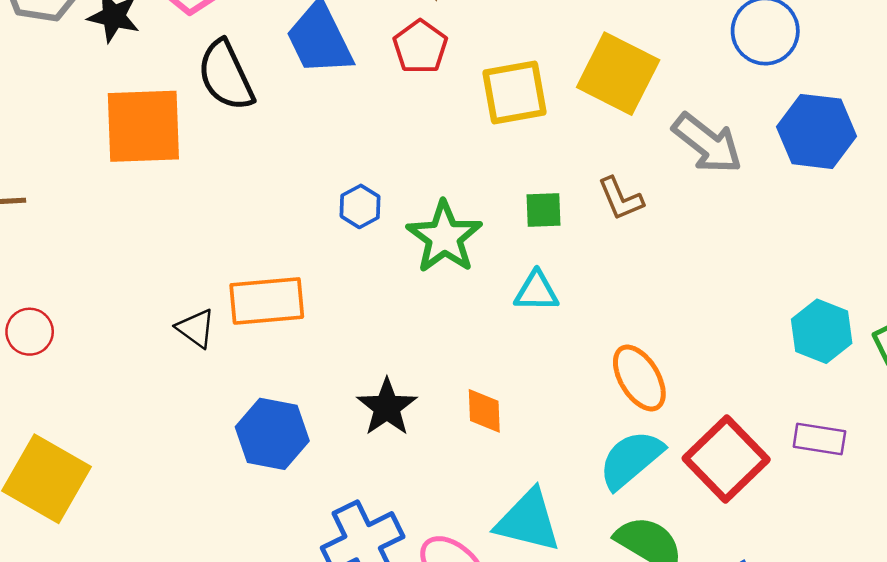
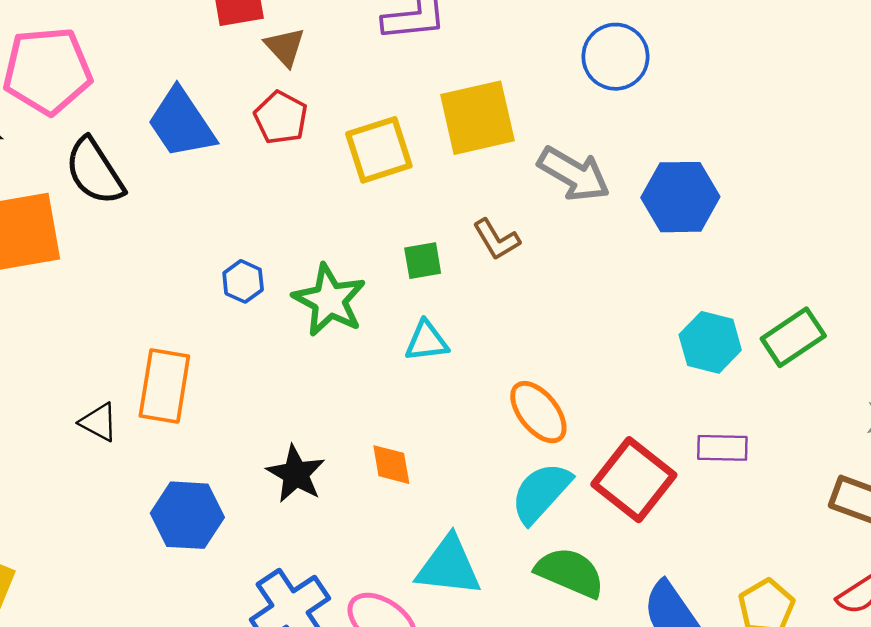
yellow square: (618, 74) -> (477, 118), turned -32
blue hexagon: (817, 131) -> (680, 197), moved
orange rectangle: (267, 301) -> (164, 386), turned -68

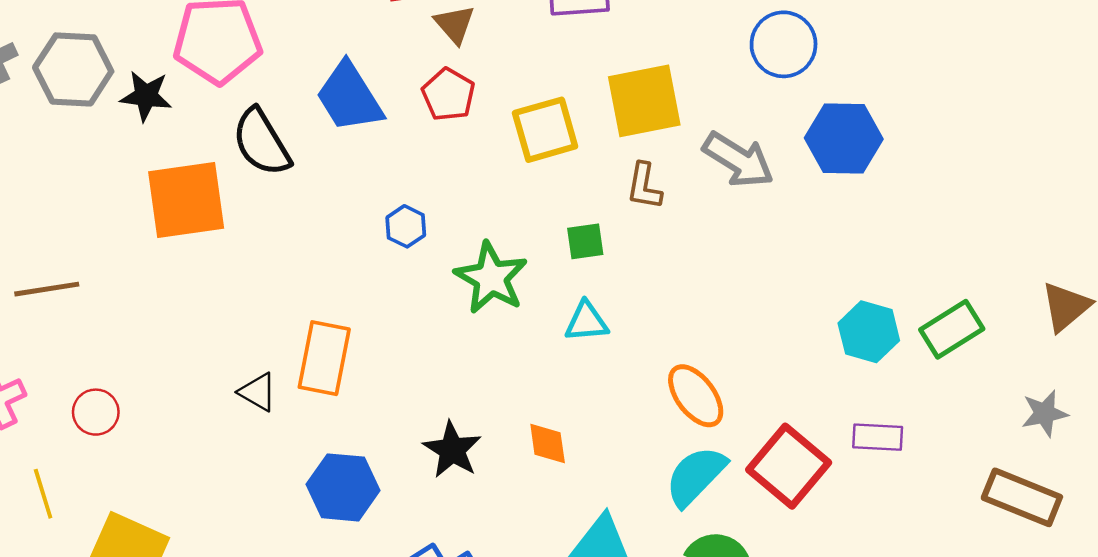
blue hexagon: (680, 197) -> (844, 138), moved
brown L-shape: (496, 239) -> (644, 186), moved, turned 39
blue hexagon: (243, 281) -> (406, 226), moved

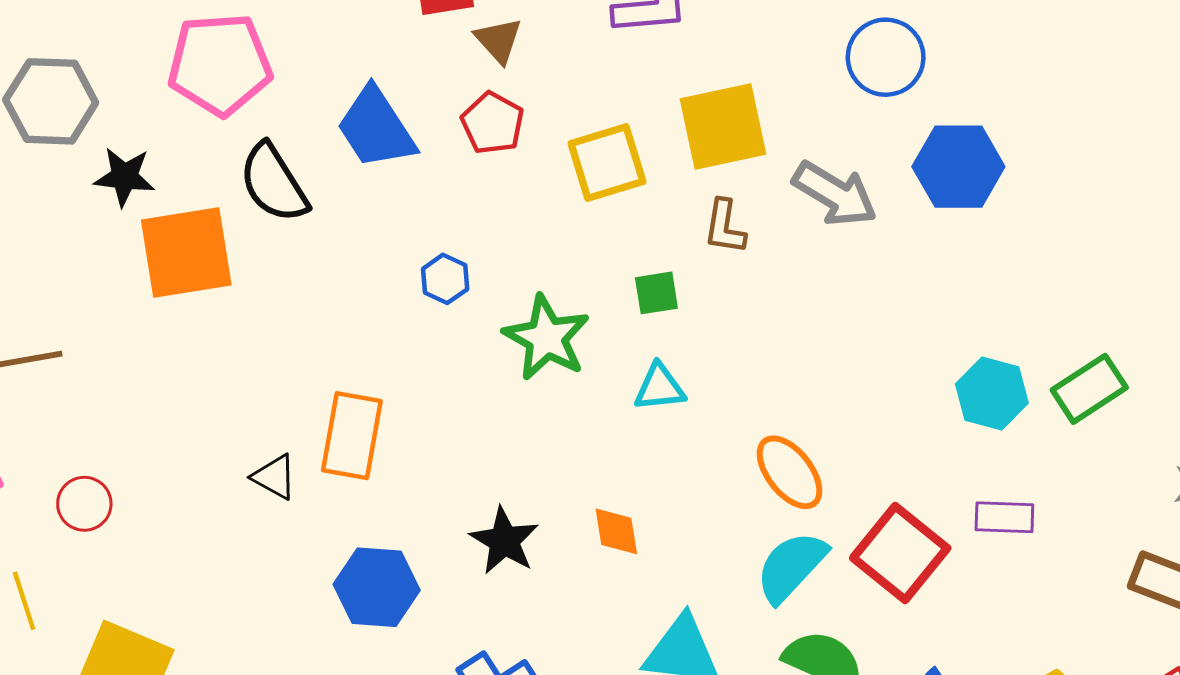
black star: (146, 96) -> (124, 177), moved

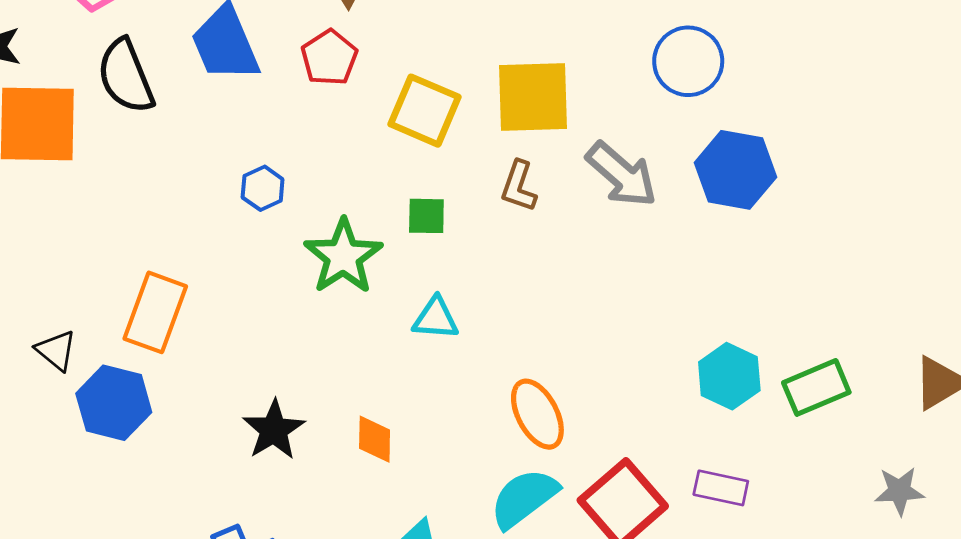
yellow square: (607, 162) -> (424, 111), turned 30
green square: (656, 293) -> (426, 216), moved
black triangle: (274, 477) -> (56, 350), moved
blue hexagon: (377, 587) -> (114, 403), moved

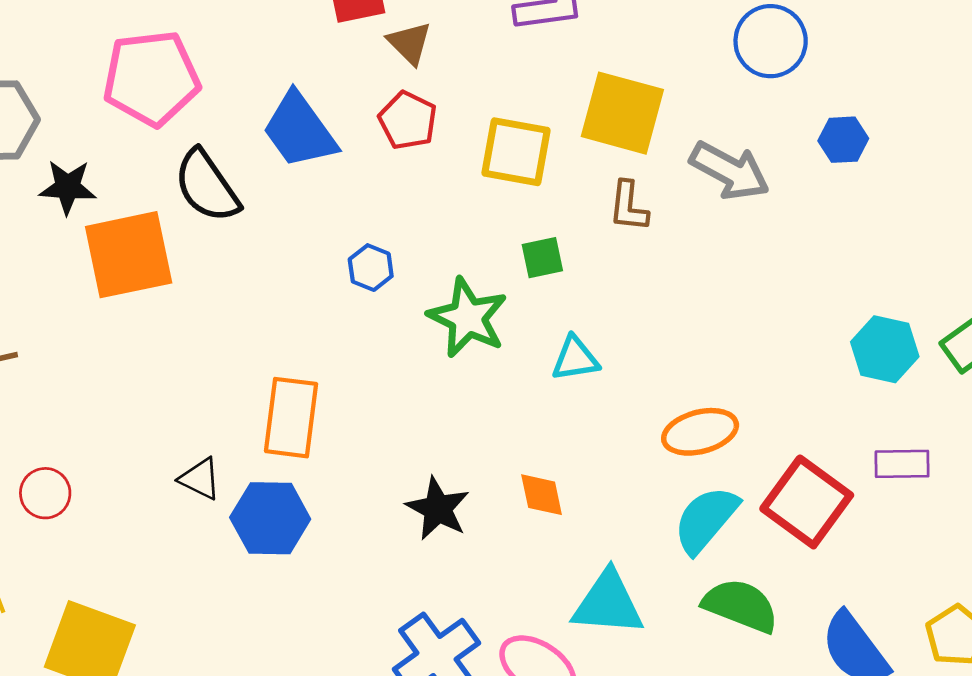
yellow square: (533, 97) -> (622, 113), turned 30
blue hexagon: (735, 170) -> (843, 140), size x0.6
orange ellipse: (537, 414) -> (700, 432), turned -64

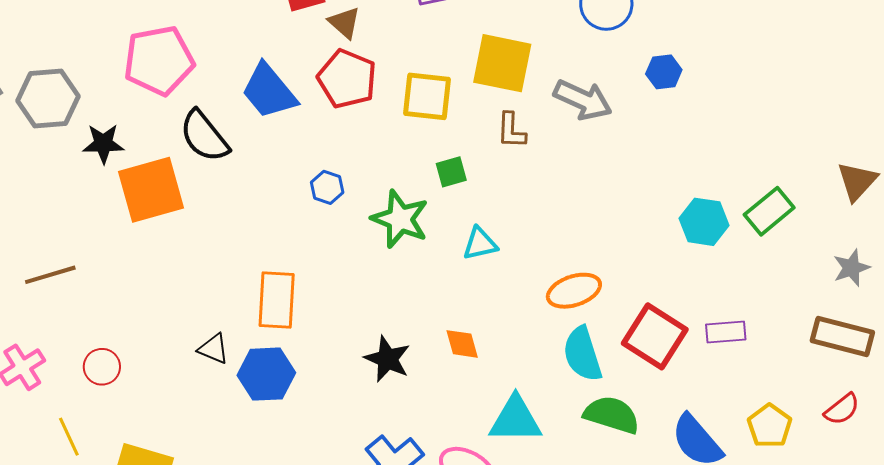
red pentagon: (408, 120) -> (347, 79), size x1.4
purple rectangle: (902, 464) -> (726, 332), moved
cyan semicircle: (706, 520) -> (582, 354), turned -54

